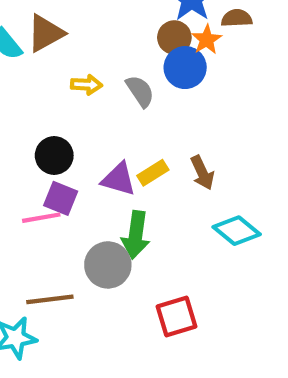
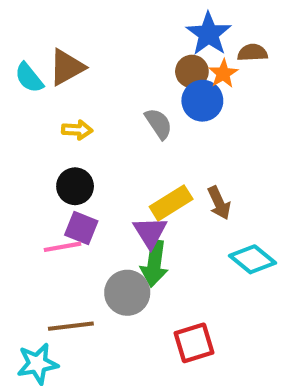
yellow arrow: (86, 85) -> (77, 130), moved
yellow rectangle: (153, 173) -> (171, 203), size x1.4
purple triangle: (119, 179) -> (150, 232), moved, turned 42

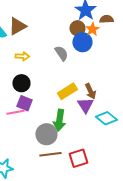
purple triangle: (150, 232) -> (85, 105), moved
brown line: (71, 326) -> (50, 154), moved

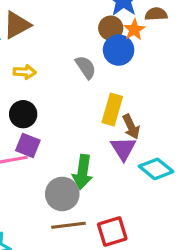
yellow rectangle: (67, 91) -> (112, 109), moved, turned -42

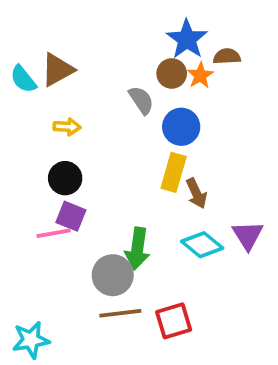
blue circle: (119, 50) -> (181, 127), moved
gray semicircle: (86, 67) -> (141, 100), moved
purple triangle: (123, 149) -> (248, 235), moved
cyan diamond: (156, 169) -> (202, 245), moved

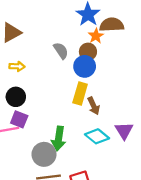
brown semicircle: (227, 56) -> (112, 25), size x1.5
brown circle: (172, 73) -> (88, 52), moved

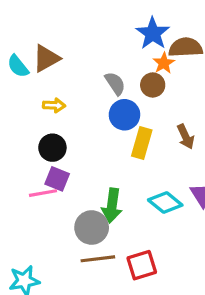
blue circle: (85, 66) -> (124, 115), moved
brown arrow: (94, 106) -> (186, 137), moved

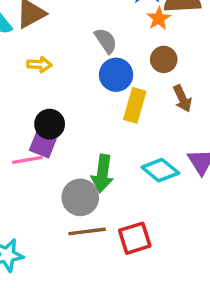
brown circle: (153, 85) -> (164, 59), moved
black circle: (52, 148) -> (50, 124), moved

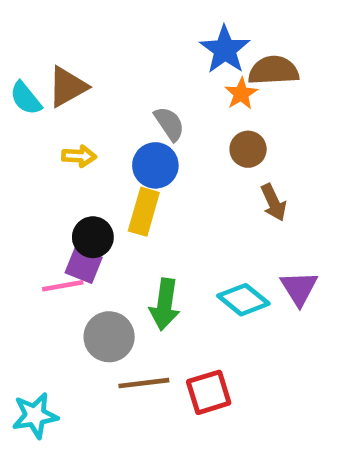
blue circle: (116, 75) -> (155, 165), moved
yellow rectangle: (135, 105) -> (144, 212), moved
gray circle: (80, 197) -> (109, 337), moved

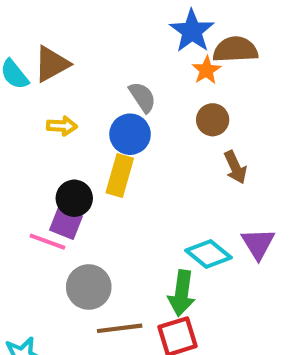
pink line: (63, 286) -> (47, 242), turned 30
green arrow: (165, 304) -> (182, 293), moved

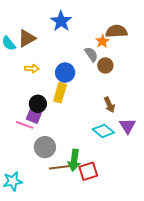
blue star: (192, 31) -> (61, 21), moved
gray semicircle: (142, 97) -> (91, 54), moved
brown arrow: (235, 167) -> (109, 105), moved
green arrow: (182, 293) -> (74, 160), moved

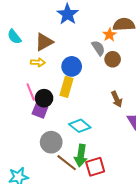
brown triangle: (27, 38) -> (44, 42), moved
pink line: (25, 125) -> (31, 92), moved, turned 48
cyan diamond: (103, 131) -> (80, 126), moved
brown line: (60, 167) -> (67, 163), turned 45

